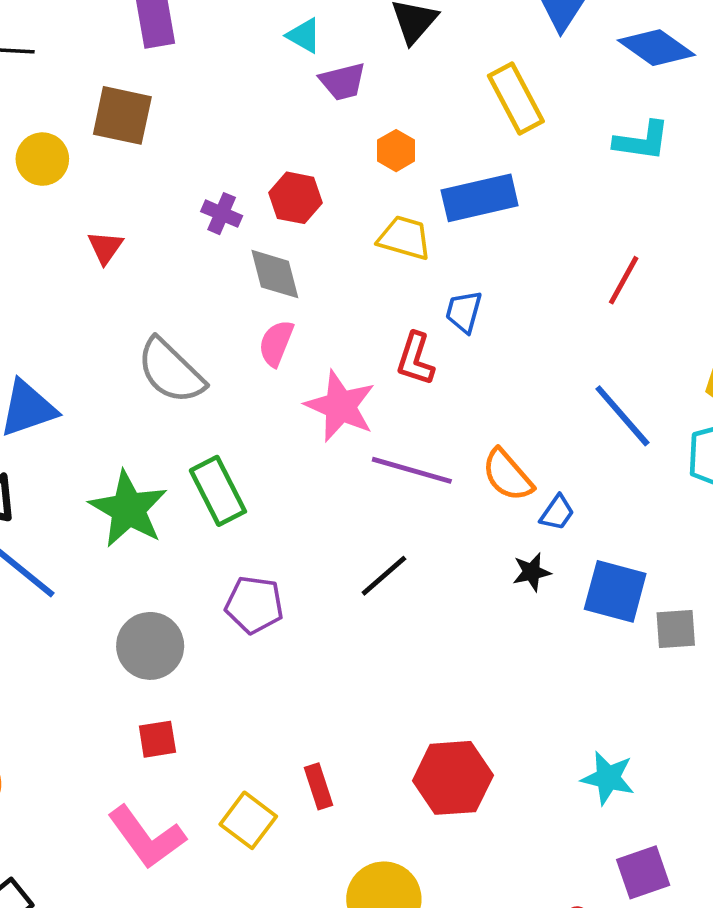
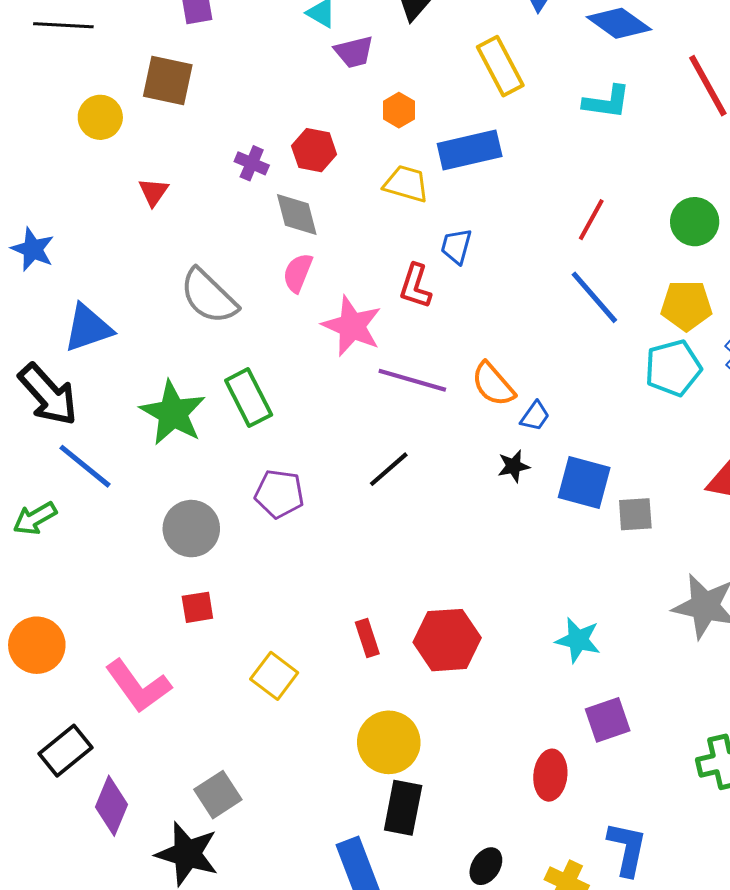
blue line: (622, 416) -> (594, 297), moved
red rectangle: (318, 786) -> (367, 638), moved
pink L-shape: (147, 837) -> (138, 686), moved

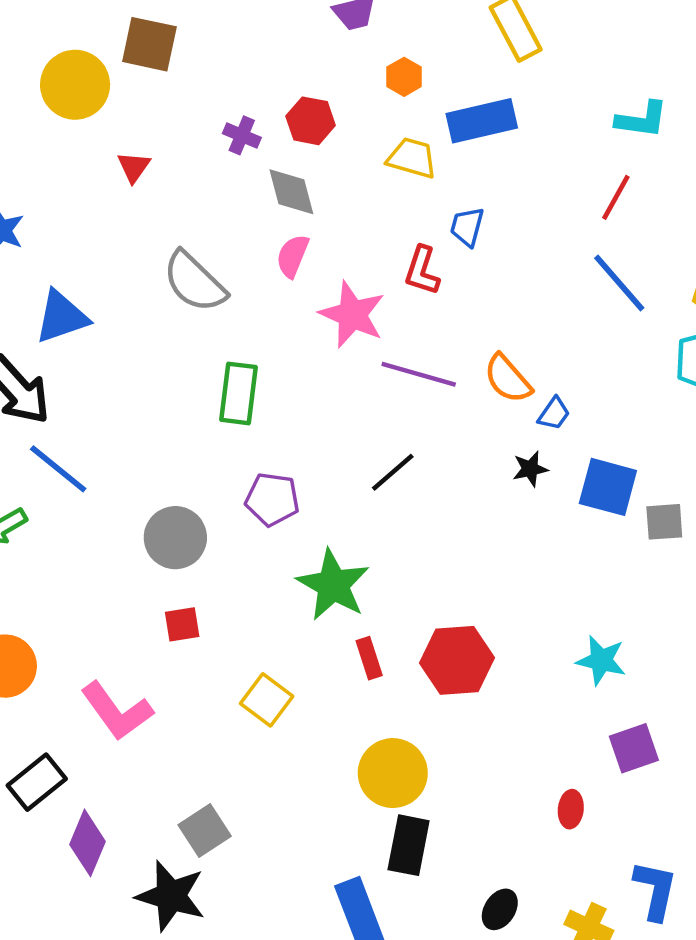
cyan L-shape: (607, 102) -> (642, 120), moved
yellow circle: (100, 117) -> (75, 85), size x1.4
green rectangle: (249, 398) -> (238, 393), turned 34
green star: (173, 413) -> (333, 585), moved
red ellipse: (550, 775) -> (571, 809), size x0.7

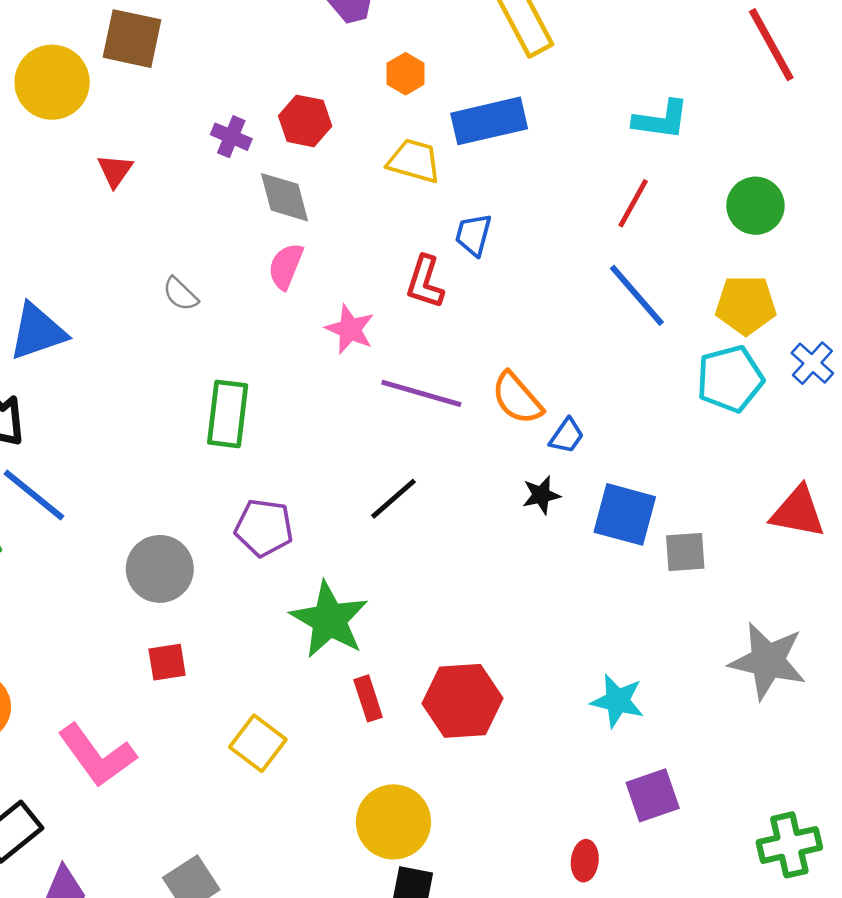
gray semicircle: (195, 282) -> (180, 294), size x0.5
pink star: (352, 315) -> (350, 329), size x0.7

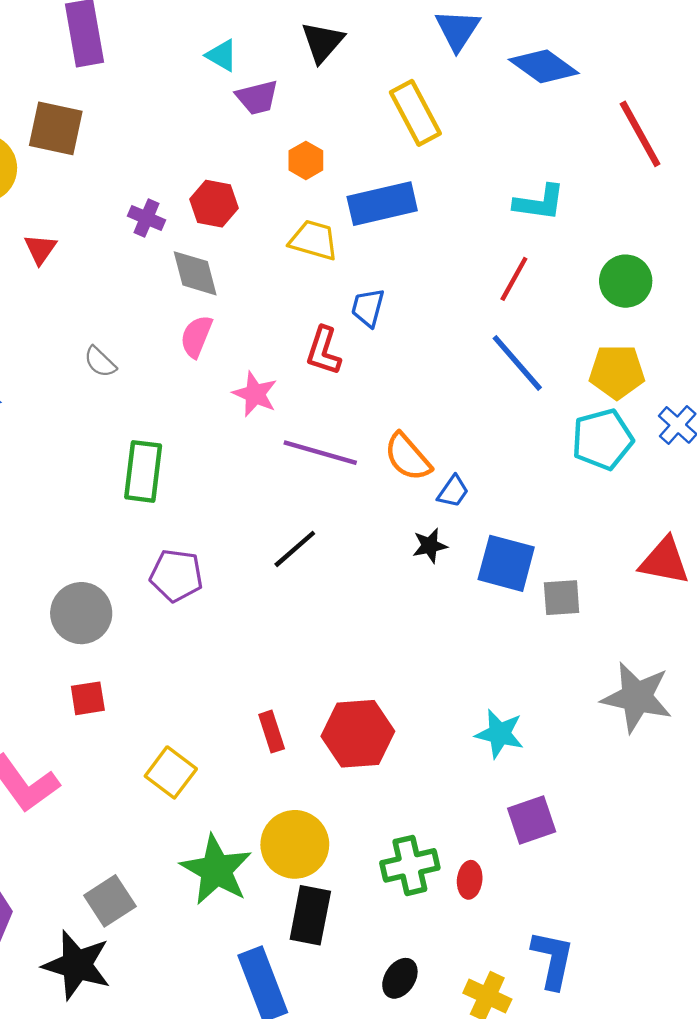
green star: (329, 620) -> (216, 870), moved
green cross: (789, 845) -> (410, 865), moved

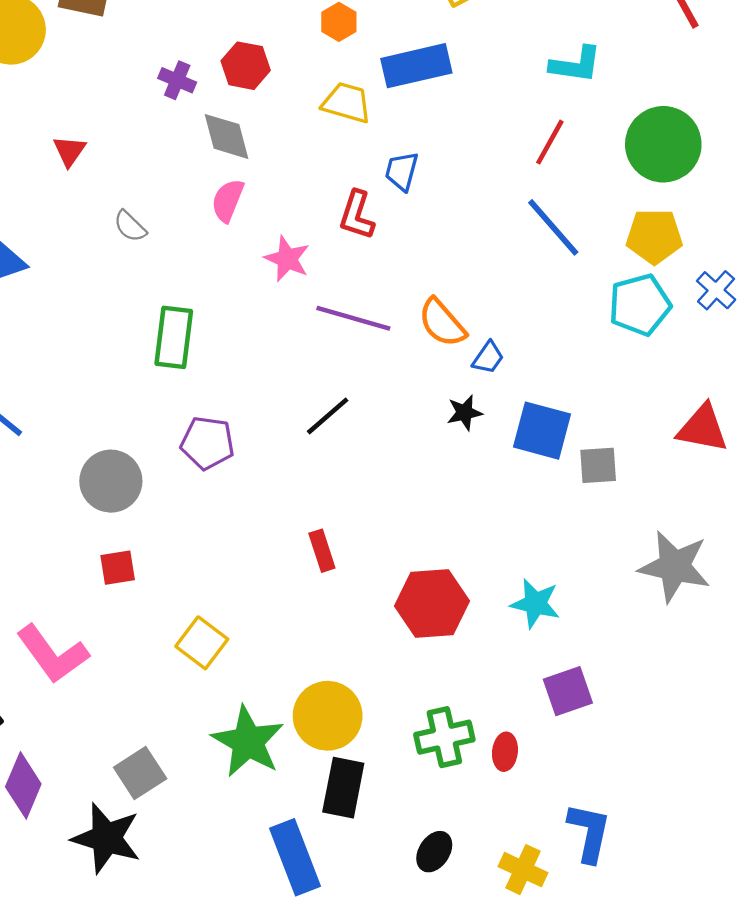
red triangle: (40, 249) -> (69, 151), moved
green circle: (626, 281) -> (663, 144), size x1.4
red rectangle: (272, 732) -> (322, 551), moved
red hexagon: (358, 734) -> (432, 603), moved

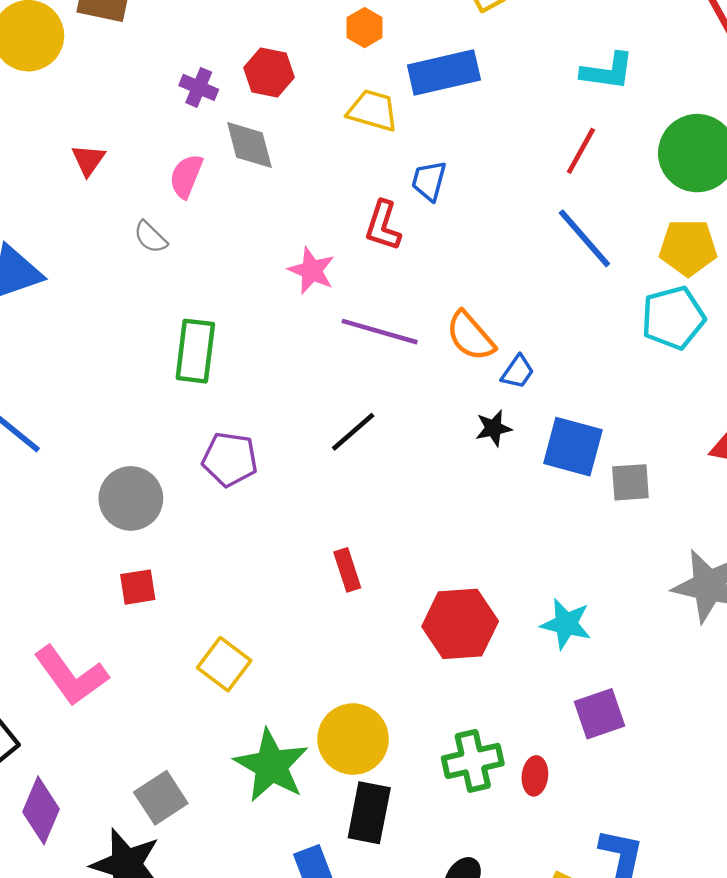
pink semicircle: (228, 200) -> (186, 176), moved

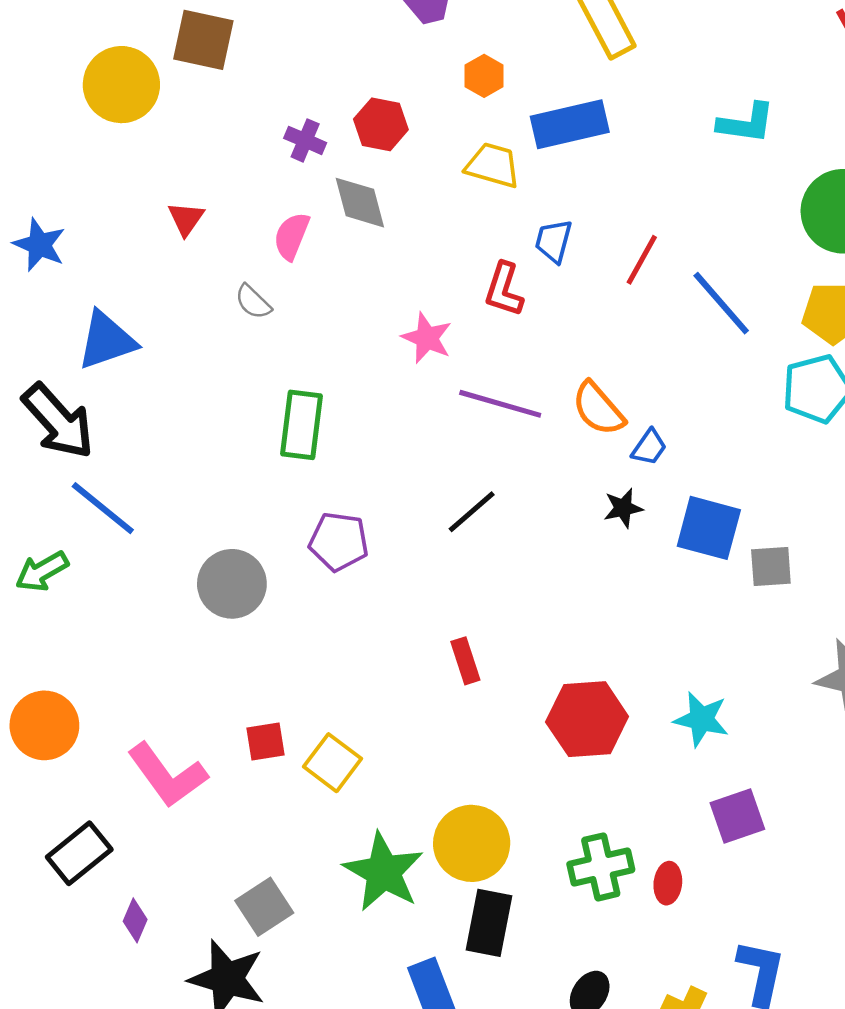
red line: (581, 151) -> (642, 260), moved
red square: (138, 587) -> (265, 742), moved
purple diamond: (41, 810) -> (135, 920), size x0.6

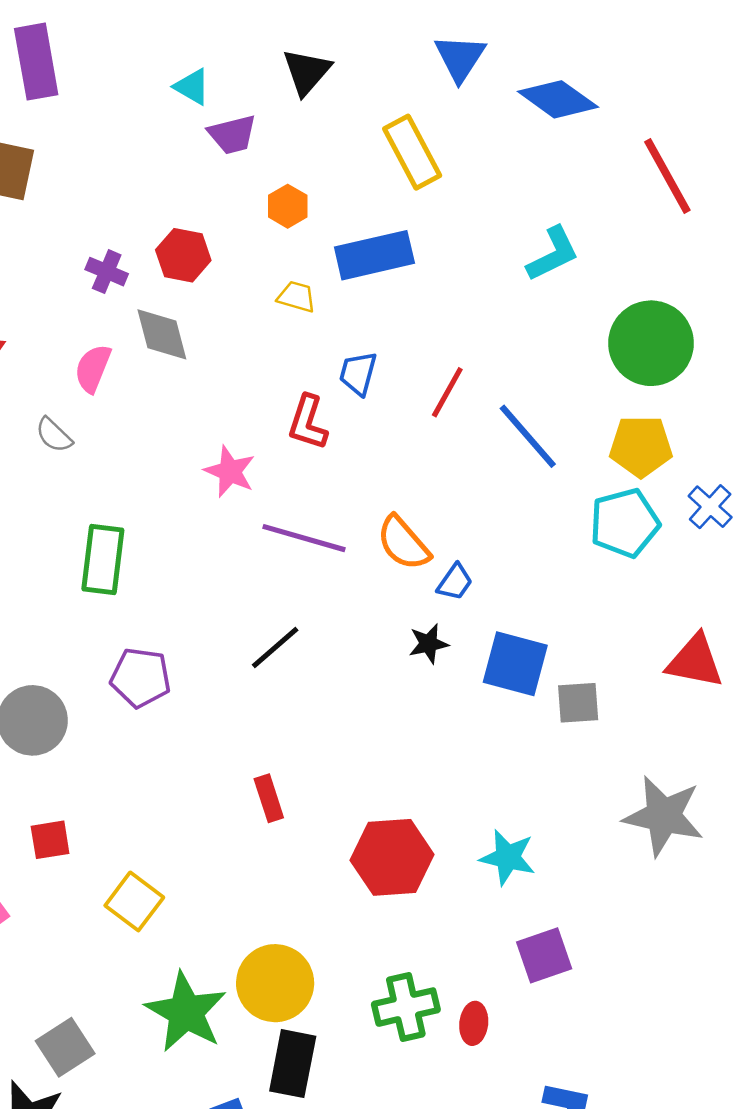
cyan L-shape: (746, 123) -> (553, 254), turned -34
yellow trapezoid: (493, 165) -> (296, 297), size x0.7
red square: (265, 742) -> (50, 840), moved

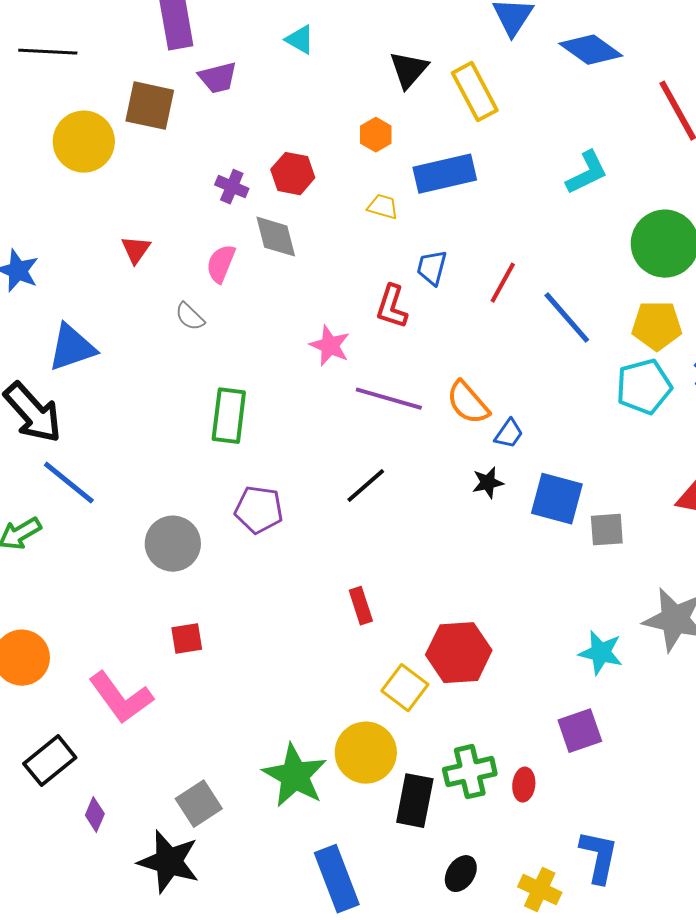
black triangle: (307, 72) -> (409, 70), moved
purple trapezoid: (232, 135) -> (218, 78), moved
cyan star: (508, 857) -> (601, 653), moved
yellow square: (134, 901) -> (405, 688), moved
black rectangle: (293, 1064) -> (415, 801), moved

